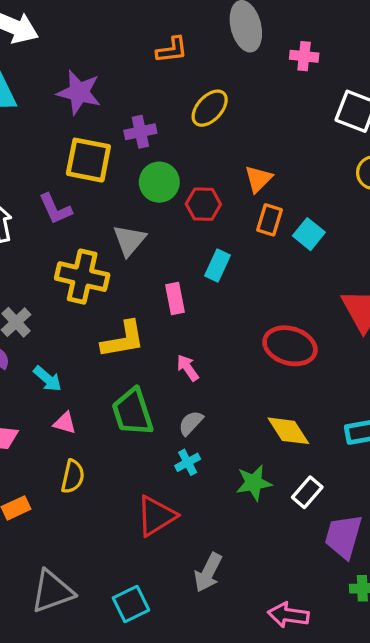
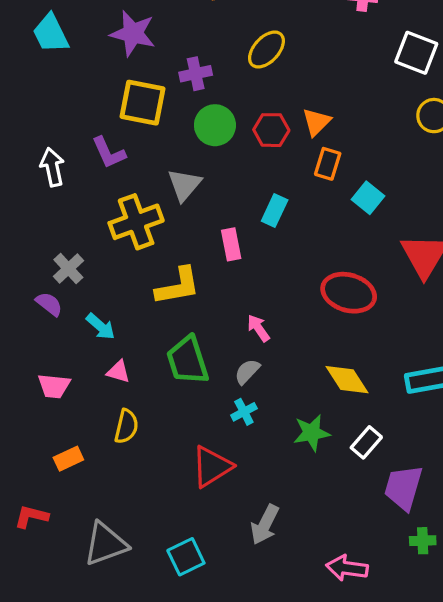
red hexagon: (203, 204) -> (271, 130), moved
cyan square: (309, 234) -> (368, 198), moved
yellow cross: (82, 277) -> (136, 222), turned -33
pink arrow: (188, 368) -> (258, 328), moved

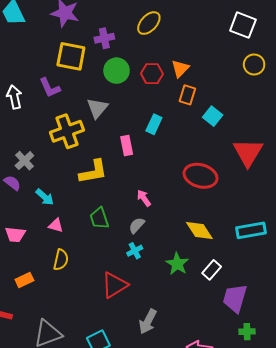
green trapezoid: (188, 360) -> (99, 218), size x0.7
green star: (312, 433) -> (177, 264), turned -30

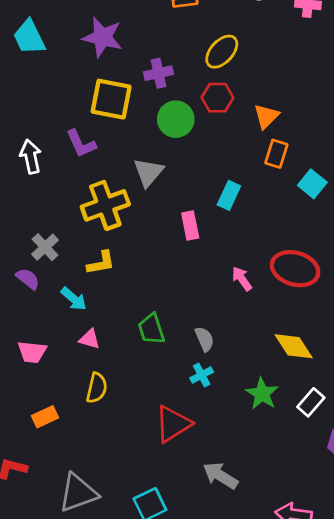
red hexagon: (152, 74) -> (217, 98), moved
yellow L-shape: (93, 172) -> (101, 263), moved, size x0.7
pink arrow: (144, 198) -> (242, 279), moved
gray semicircle: (137, 225) -> (205, 339), turned 114
gray arrow: (148, 321) -> (220, 476), turned 95

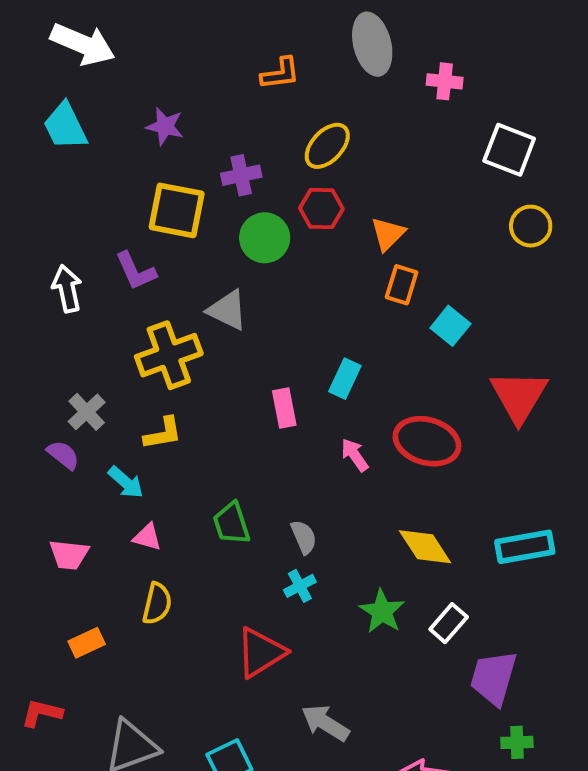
purple star: (102, 37) -> (165, 126), size x0.7
gray triangle: (148, 172) -> (227, 310), turned -44
cyan rectangle: (229, 195) -> (345, 379), moved
pink rectangle: (190, 226) -> (284, 408), moved

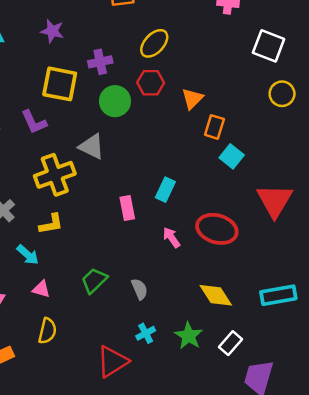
orange rectangle: (402, 285) -> (214, 127), moved
green trapezoid: (231, 523) -> (94, 280), turned 64
cyan cross: (300, 586) -> (146, 333), moved

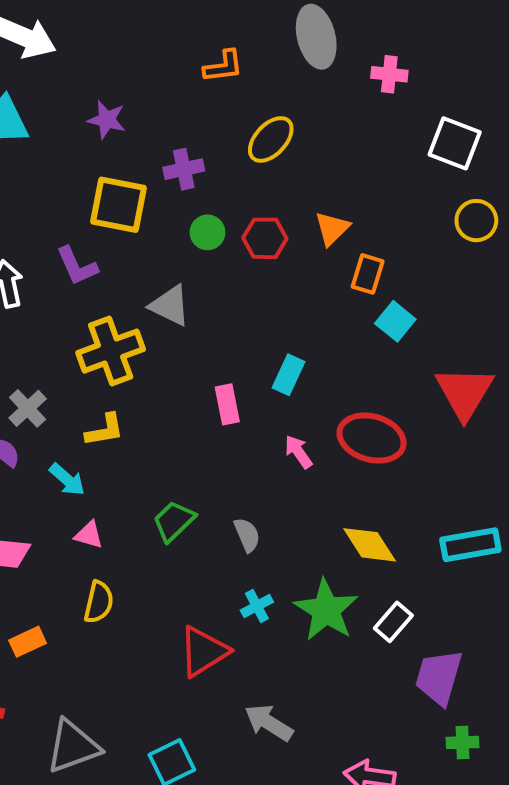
red hexagon: (151, 83) -> (265, 238), moved
green circle: (115, 101) -> (207, 232), size x0.7
green star: (189, 336) -> (326, 610), size x1.4

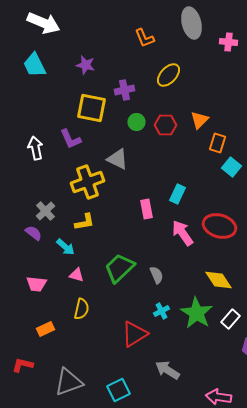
orange L-shape: (223, 66) -> (144, 38), turned 75
pink arrow: (298, 452) -> (182, 233), size x1.5
green trapezoid: (174, 521) -> (120, 268), size x1.4

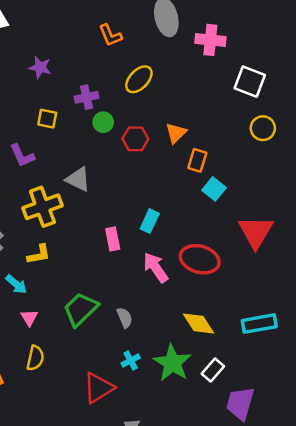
pink cross: (228, 42) -> (210, 40), size x1.4
yellow square: (92, 108) -> (47, 119), size x0.6
green circle: (136, 122) -> (103, 122), moved
pink triangle: (76, 275) -> (29, 318), turned 42

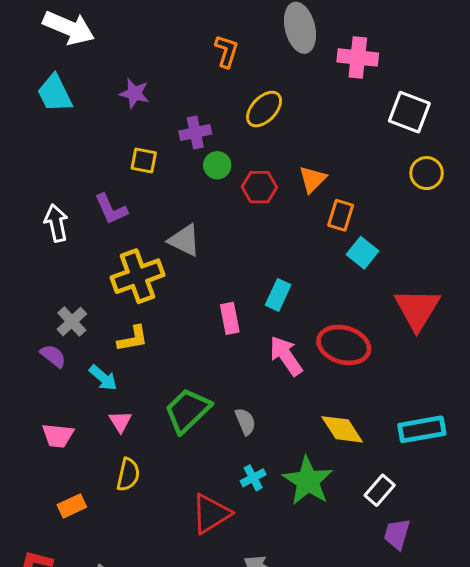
orange L-shape: (110, 35) -> (227, 51), turned -140
white rectangle: (213, 370) -> (380, 490), moved
purple trapezoid: (240, 403) -> (397, 534), size x0.7

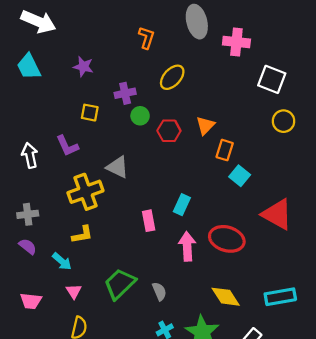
red triangle: (417, 309) -> (277, 214), turned -32
gray cross: (72, 322) -> (28, 214), moved, turned 36
pink arrow: (286, 356) -> (187, 246), turned 32

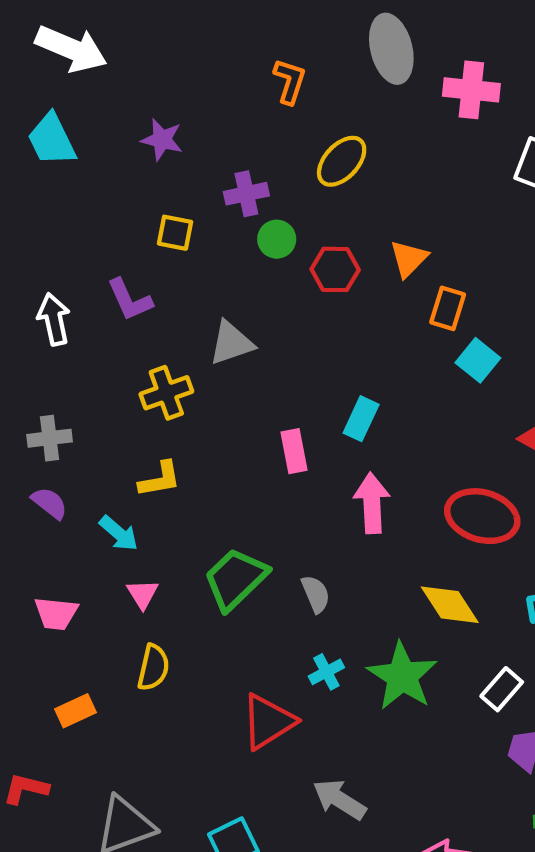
gray triangle: (118, 167) -> (231, 343), turned -45
yellow cross: (85, 192) -> (166, 393), size x0.7
red ellipse: (227, 239) -> (482, 516), moved

